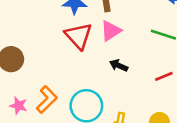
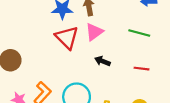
red line: (164, 76) -> (141, 69), turned 32

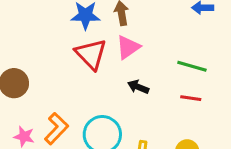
green line: (139, 33) -> (192, 66), moved

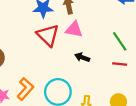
pink triangle: (128, 47) -> (74, 29), turned 48
green line: (192, 66) -> (120, 41), turned 42

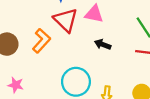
orange L-shape: (25, 89) -> (41, 41), moved

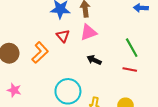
pink triangle: (94, 14) -> (88, 32), turned -36
red triangle: (66, 20) -> (63, 36), size x0.6

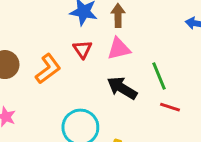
green line: (132, 48) -> (159, 76), moved
black arrow: (94, 60) -> (122, 88), size x1.5

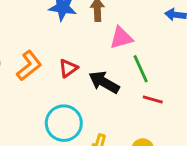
red triangle: (83, 49) -> (68, 68), moved, turned 30
pink triangle: (119, 49) -> (121, 38), moved

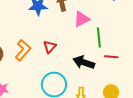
green line: (141, 69) -> (99, 38), turned 30
black arrow: (104, 82) -> (84, 62), moved

